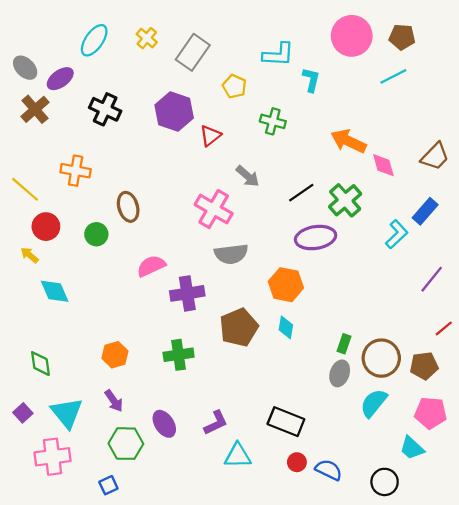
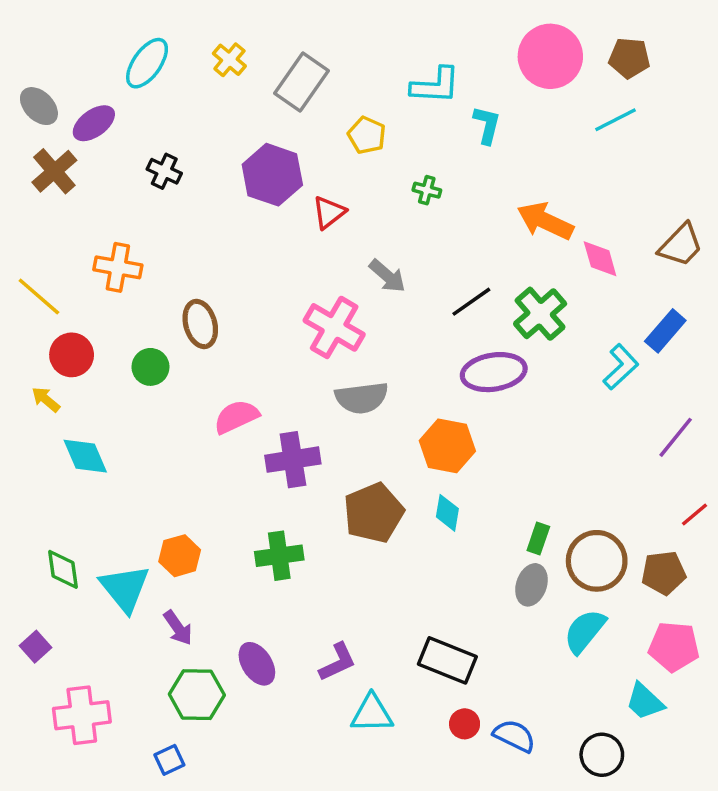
black cross: (105, 109) -> (164, 171), size x0.7
green cross: (273, 121) -> (427, 190), size x0.7
cyan triangle: (67, 413) -> (125, 588), moved

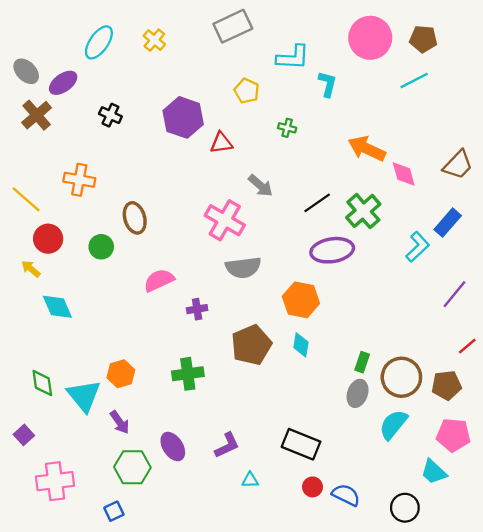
gray rectangle: (302, 82) -> (233, 26), moved, turned 30
red triangle: (329, 212) -> (221, 143), turned 30
purple cross: (293, 460) -> (197, 309), size x0.6
cyan triangle: (372, 714) -> (250, 480), size x0.6

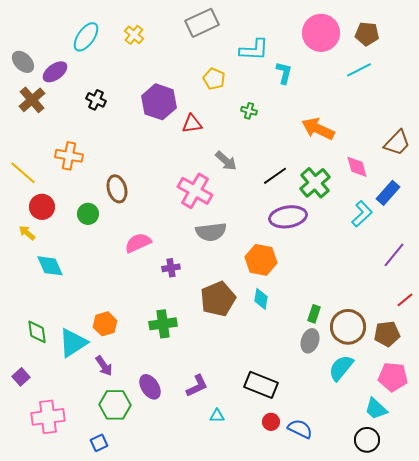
pink diamond: (404, 174) -> (357, 167), moved
cyan triangle: (84, 396) -> (73, 343), turned 36
black circle: (405, 508) -> (367, 440), moved

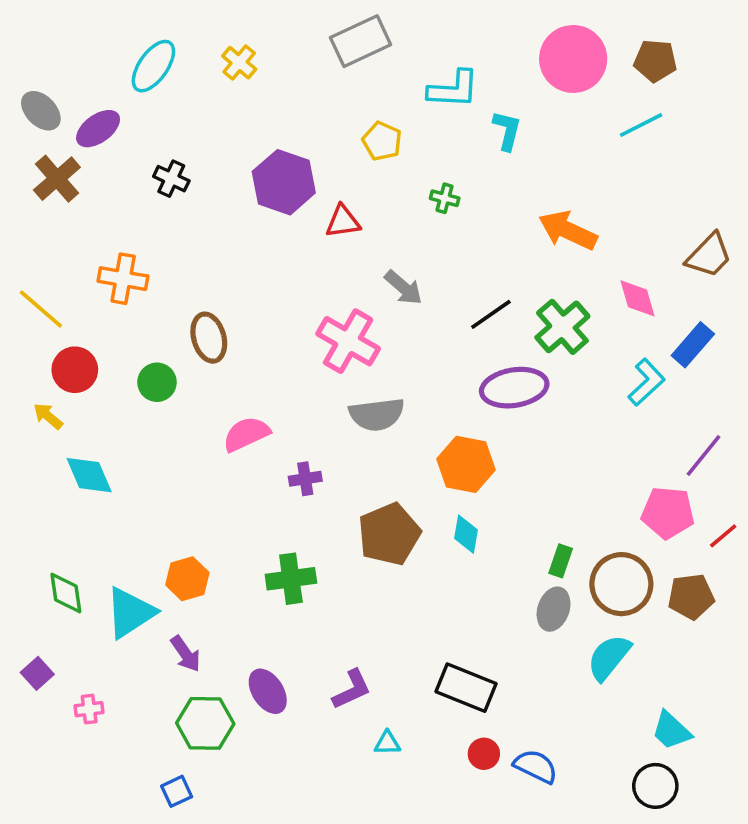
pink pentagon: (393, 377) -> (668, 513), moved
pink cross: (48, 417) -> (89, 709), moved, size x0.5

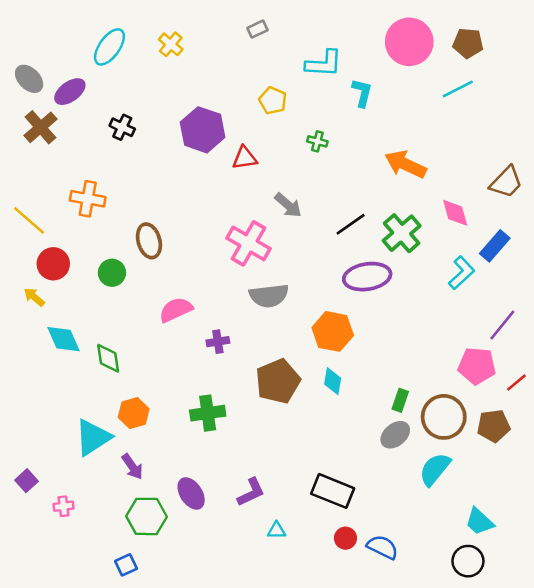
gray rectangle: (361, 41) -> (257, 29), size x0.5
green diamond: (66, 593) -> (108, 358), moved
gray ellipse: (554, 609) -> (395, 435), turned 32

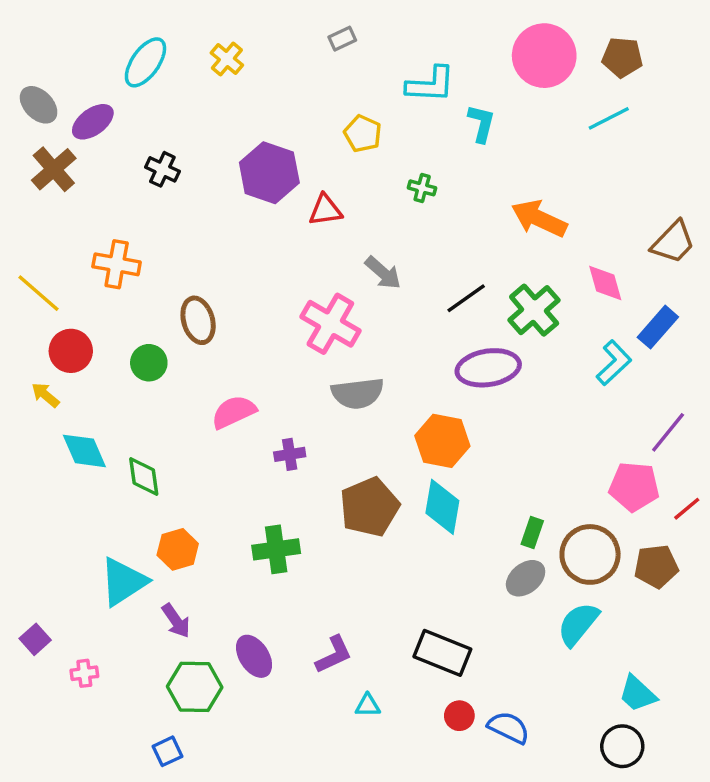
cyan diamond: (333, 381) -> (442, 507), size x1.5

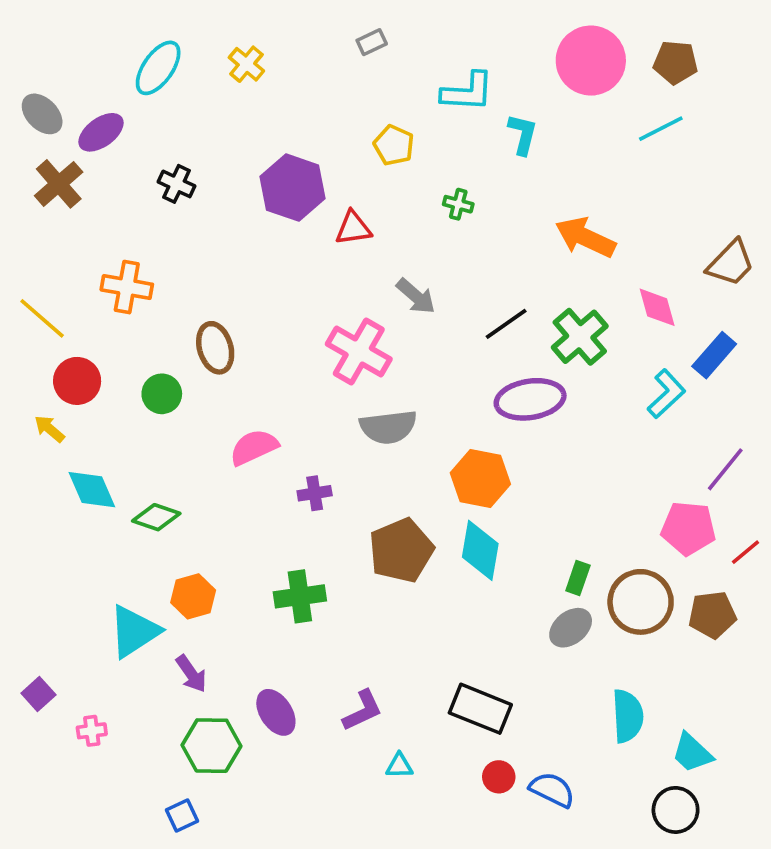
green diamond: (144, 476) -> (156, 517), turned -63
cyan semicircle: (578, 624) -> (628, 716), moved, turned 138

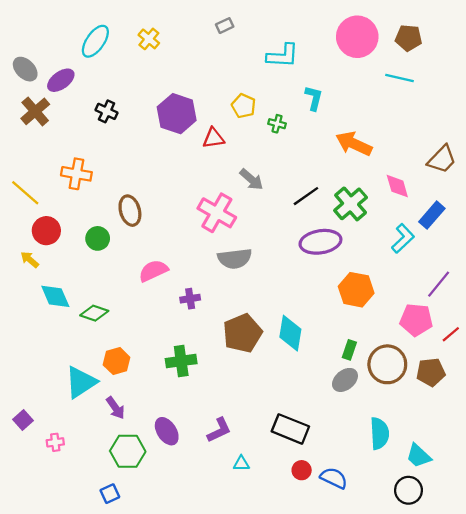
cyan line: (661, 129) -> (400, 78), turned 40
cyan L-shape: (523, 134) -> (314, 98), moved
yellow pentagon: (394, 145) -> (244, 106), moved
orange hexagon: (480, 479) -> (356, 290), moved

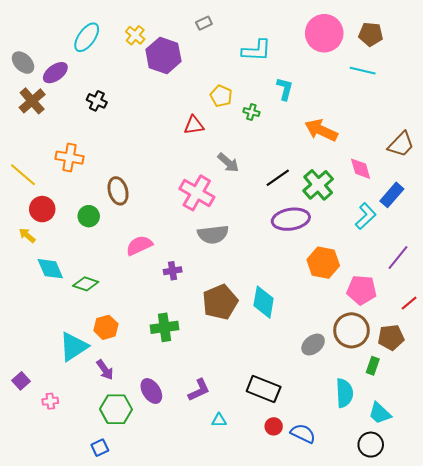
purple hexagon: (177, 114) -> (163, 55), moved
pink pentagon: (416, 320) -> (362, 290), moved
green rectangle: (349, 350) -> (373, 366), moved

